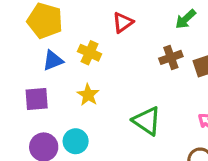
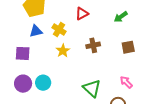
brown cross: (171, 57) -> (93, 45), moved
yellow star: (88, 95) -> (63, 51), moved
green triangle: (147, 121) -> (92, 88), moved

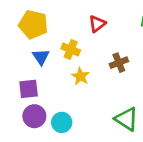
blue triangle: (36, 31) -> (41, 57), turned -40
purple circle: (23, 84) -> (34, 116), moved

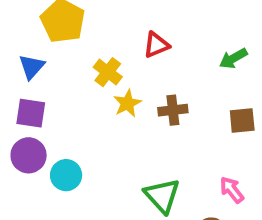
blue triangle: (41, 57) -> (32, 67), moved
yellow star: (80, 76) -> (127, 103), moved

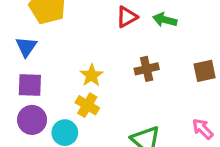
green arrow: (233, 58) -> (165, 20), moved, turned 50
yellow cross: (108, 72) -> (87, 105), moved
yellow star: (127, 103) -> (92, 75), moved

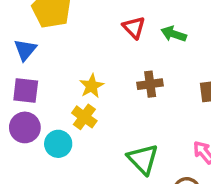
red triangle: (127, 17) -> (134, 27), turned -50

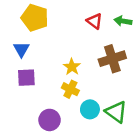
brown cross: (150, 84) -> (112, 59), size x1.5
purple circle: (25, 127) -> (50, 120), moved
cyan circle: (58, 144) -> (90, 109), moved

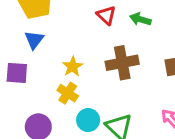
blue triangle: (21, 49) -> (34, 40), moved

